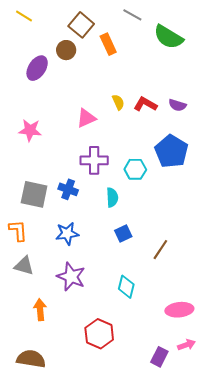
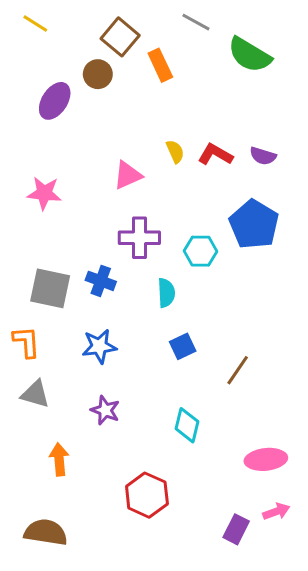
purple star: (71, 277) -> (105, 410), size x0.7

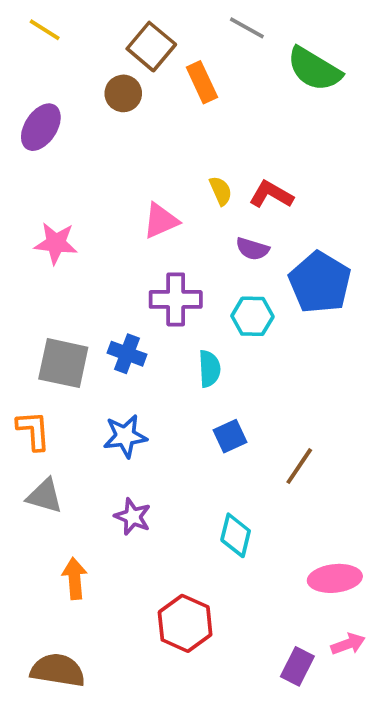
purple ellipse: (55, 101) -> (41, 127), moved
purple semicircle: (263, 156) -> (252, 249), moved

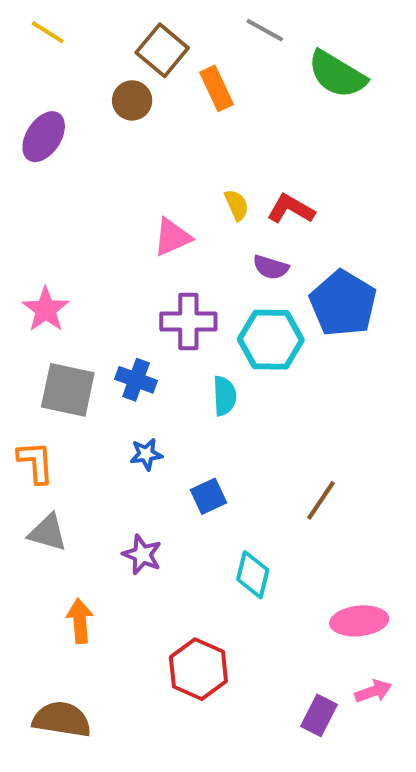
pink star: (56, 243) -> (46, 309), moved, turned 30
cyan hexagon: (252, 316) -> (271, 340), size x1.4
blue star: (125, 436) -> (146, 454), moved, size x0.7
blue square: (230, 436) -> (208, 496), moved

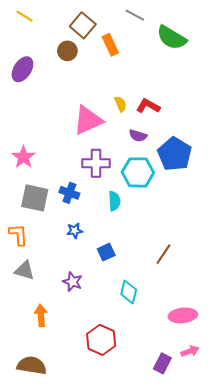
pink triangle: (172, 237) -> (88, 120), size x1.5

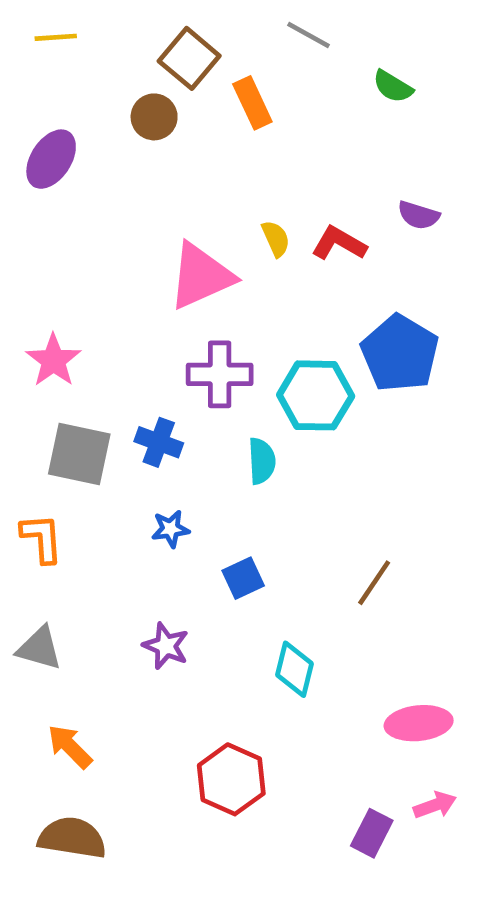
yellow line: (25, 16) -> (56, 37), turned -36
green semicircle: (172, 38) -> (393, 86), size x0.6
purple semicircle: (138, 136) -> (419, 215), moved
gray triangle: (25, 270) -> (39, 648), moved
orange arrow: (41, 315) -> (70, 747), moved, turned -40

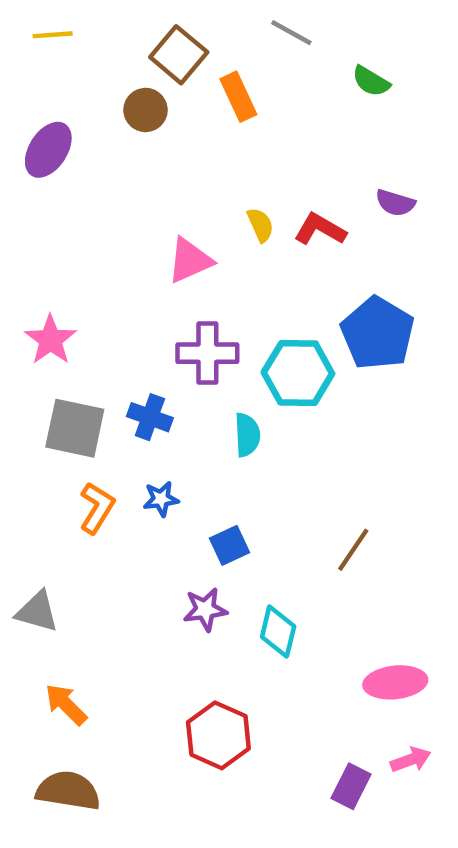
pink triangle: (201, 276) -> (190, 260), size x0.7
orange L-shape: (42, 538) -> (97, 508), moved, turned 36
purple star: (166, 646) -> (205, 609), moved, turned -30

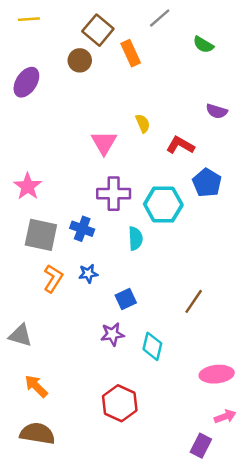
gray line: (291, 33) -> (160, 18), turned -70
red L-shape: (320, 229) -> (180, 145), moved
pink triangle: (190, 260) -> (104, 143), turned -36
blue pentagon: (378, 333) -> (207, 183), size x0.7
purple rectangle: (351, 786) -> (201, 446), moved

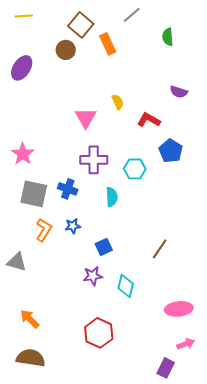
green semicircle: (203, 45) -> (168, 37), turned 54
cyan hexagon: (163, 205) -> (135, 169), size x0.7
gray triangle: (20, 335) -> (17, 262), moved

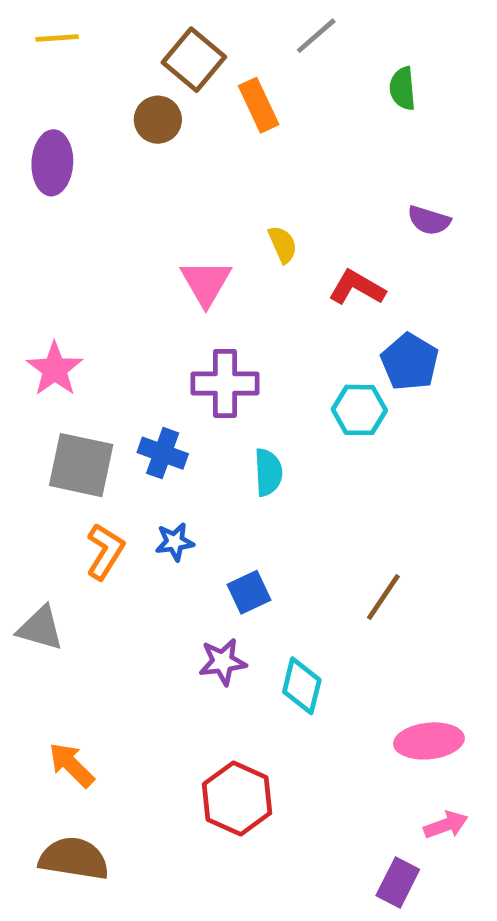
purple ellipse: (22, 68) -> (52, 163), turned -30
cyan hexagon: (135, 169) -> (359, 410), moved

